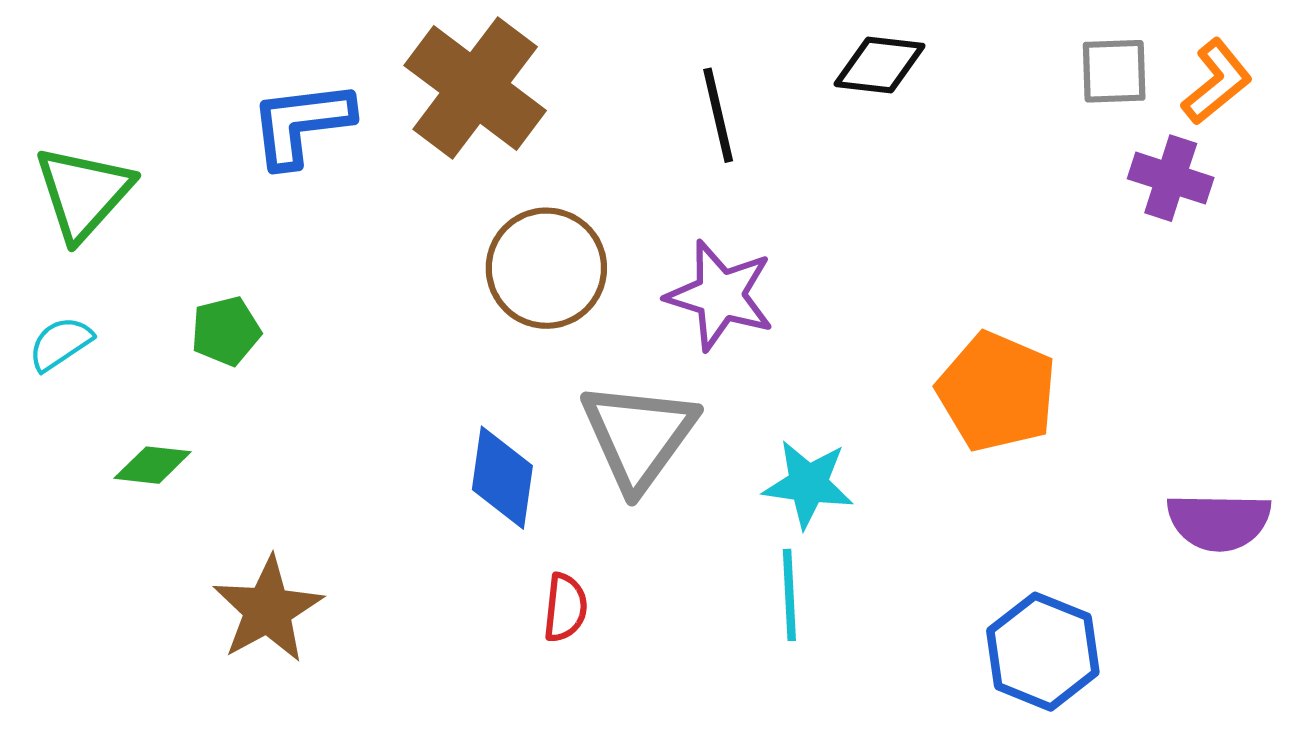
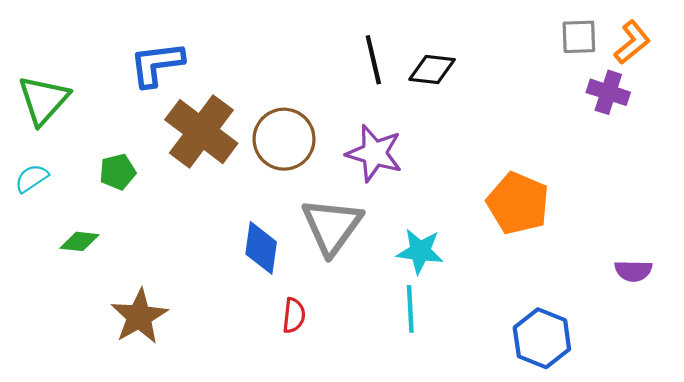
black diamond: (879, 65) -> (432, 69), moved
brown cross: (475, 88) -> (201, 132), moved
purple semicircle: (1219, 522) -> (633, 271), size x0.7

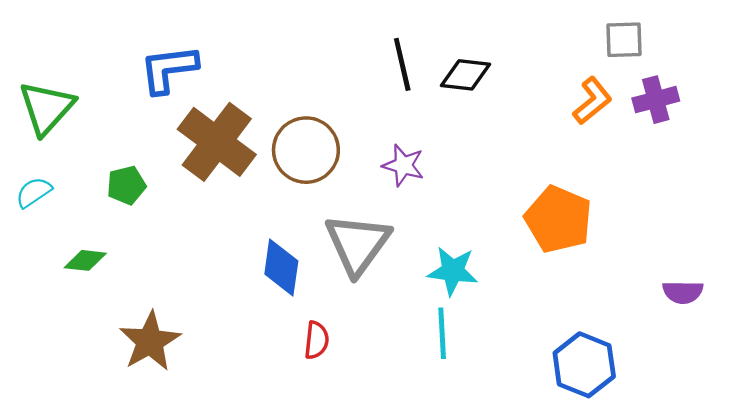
orange L-shape: (632, 42) -> (592, 101), moved
purple cross: (608, 92) -> (656, 100), turned -33
purple star: (374, 153) -> (403, 165), size x0.7

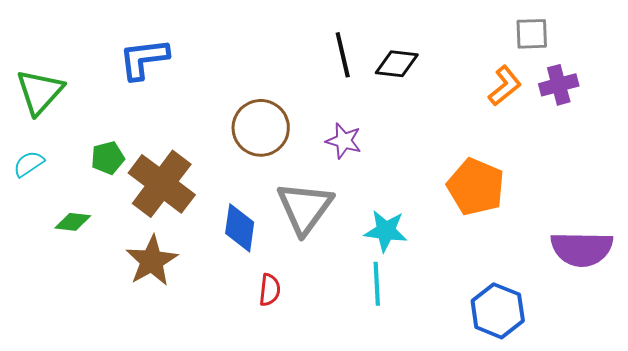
brown cross: (217, 142) -> (162, 184), moved
purple semicircle: (683, 292) -> (582, 249), size x1.8
brown star: (150, 341) -> (152, 261), moved

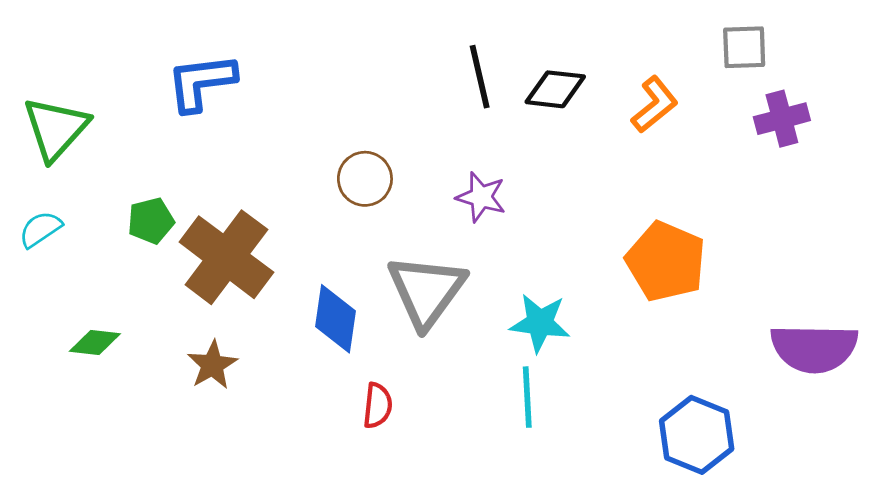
orange L-shape: (505, 86) -> (655, 105), moved
brown circle: (261, 128) -> (365, 179), size x0.7
green diamond: (73, 222) -> (95, 343), moved
brown star: (152, 261) -> (212, 365), size x0.7

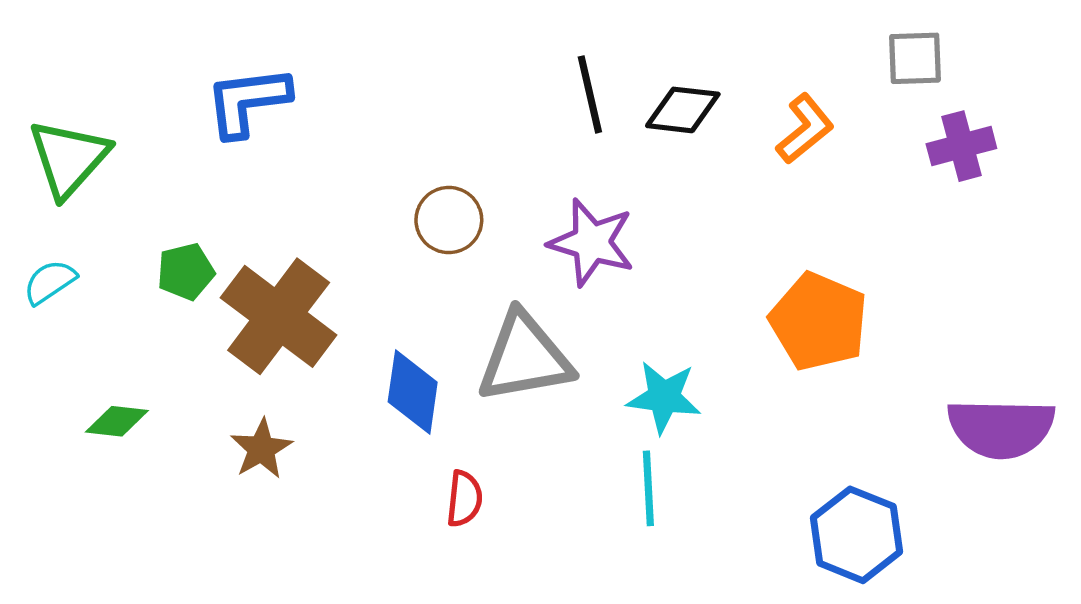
purple star: (481, 197) -> (592, 242), size x1.4
gray triangle: (427, 291) -> (525, 358), turned 44

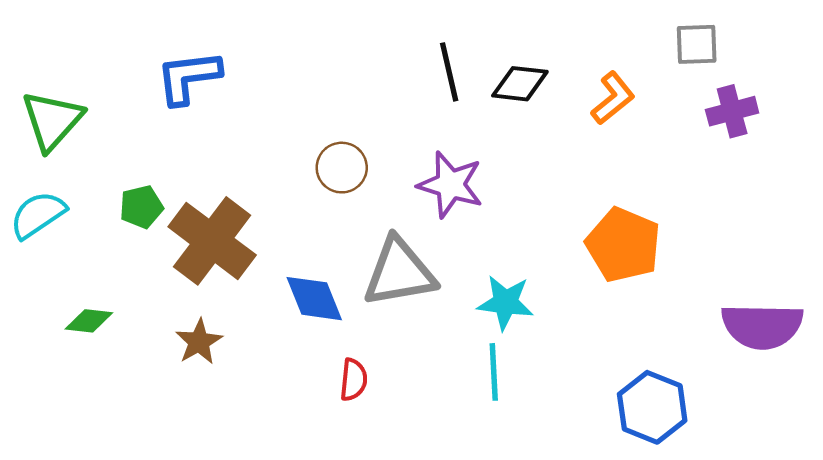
cyan semicircle: (50, 282) -> (38, 215), size x1.4
blue diamond: (413, 392) -> (314, 299), turned -30

